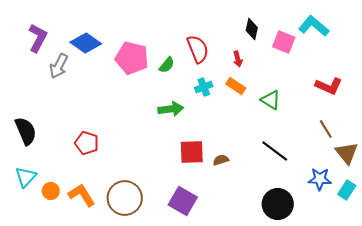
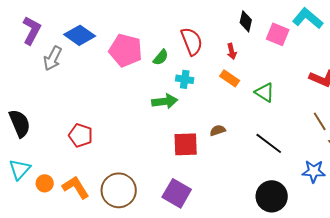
cyan cross: (204, 87) -> (185, 79), moved, turned 30
brown semicircle: (221, 160) -> (218, 130), moved

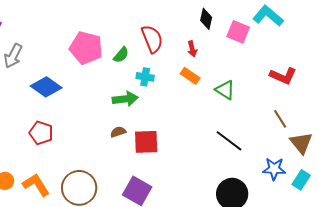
blue diamond: (80, 35) -> (46, 87), moved
brown semicircle: (218, 130) -> (118, 132), moved

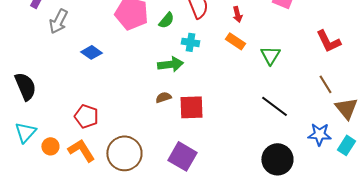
red L-shape: (283, 76) -> (328, 41), turned 40
blue diamond: (46, 87) -> (91, 52), size x0.7
green triangle: (225, 90) -> (270, 55), turned 30
red pentagon: (41, 133) -> (86, 116), moved

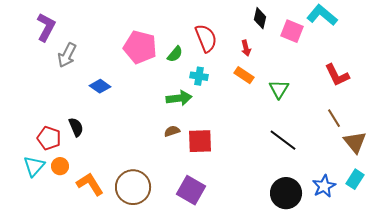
black semicircle: (25, 86) -> (76, 127), moved, size x0.7
red pentagon: (86, 116) -> (49, 138), moved
blue star: (319, 134) -> (324, 186), moved, turned -30
orange circle: (50, 146) -> (60, 166), moved

